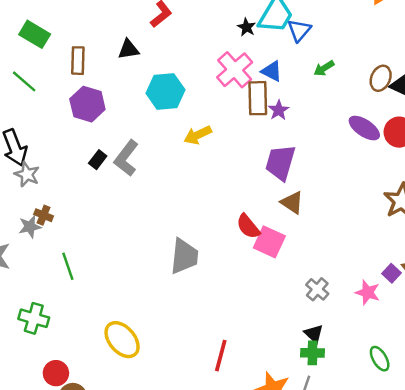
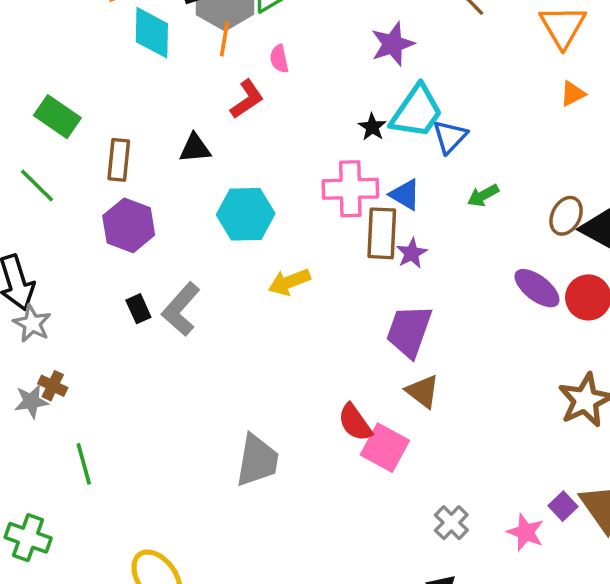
pink cross: (235, 70) -> (350, 189), turned 36
black rectangle: (98, 160) -> (138, 309), turned -66

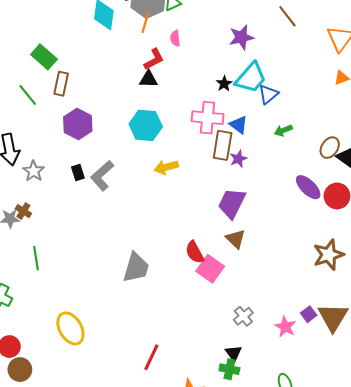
black triangle: (195, 148) -> (148, 79), moved
brown rectangle: (119, 160) -> (61, 84), moved
gray star: (32, 324) -> (34, 171), moved

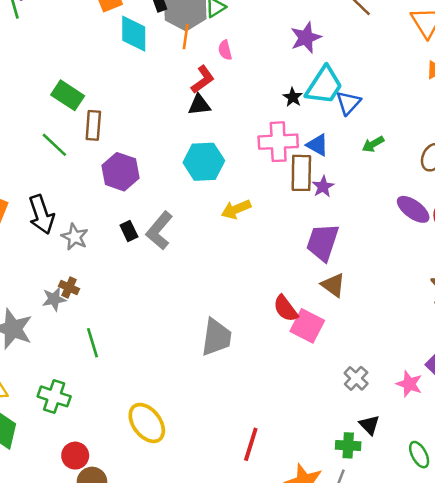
black triangle: (234, 353) -> (369, 425), moved

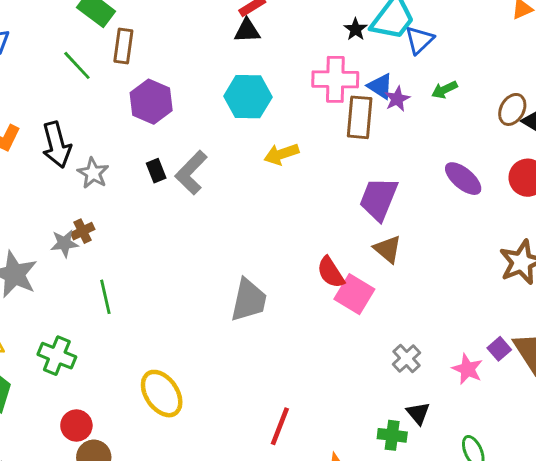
purple star: (323, 187) -> (397, 99), moved
purple ellipse: (413, 209) -> (463, 179), moved
brown cross: (69, 287) -> (83, 231), turned 36

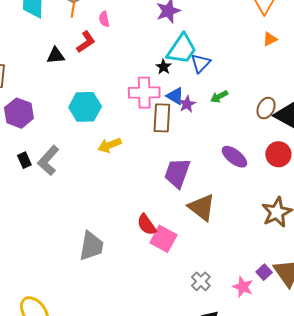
black star: (356, 29) -> (164, 67), moved
black triangle: (247, 31) -> (56, 56), moved
brown triangle: (388, 249) -> (202, 207), moved, size x1.4

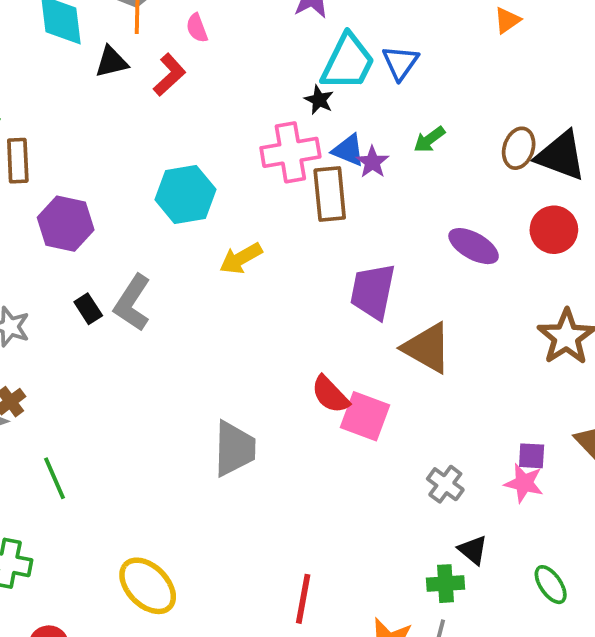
black triangle: (56, 56) -> (111, 62), moved
blue triangle: (201, 63) -> (400, 63), moved
purple square: (264, 272) -> (532, 456), moved, turned -35

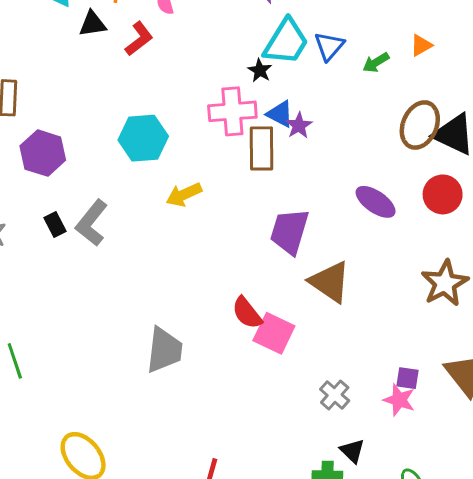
orange triangle: (507, 20) -> (421, 45), moved
green arrow: (429, 139) -> (376, 63), moved
brown ellipse: (519, 148) -> (420, 125), size x1.4

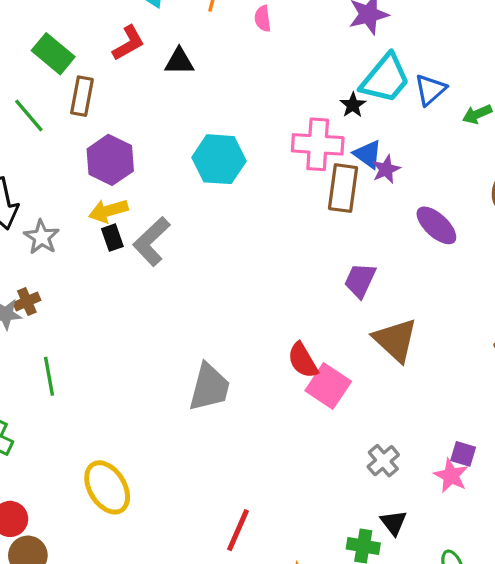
black triangle: (93, 24) -> (179, 61), moved
red L-shape: (139, 39) -> (128, 43), moved
yellow arrow: (184, 195) -> (108, 211), moved
purple ellipse: (376, 202) -> (436, 225), moved
purple trapezoid: (290, 231) -> (360, 280), size x0.7

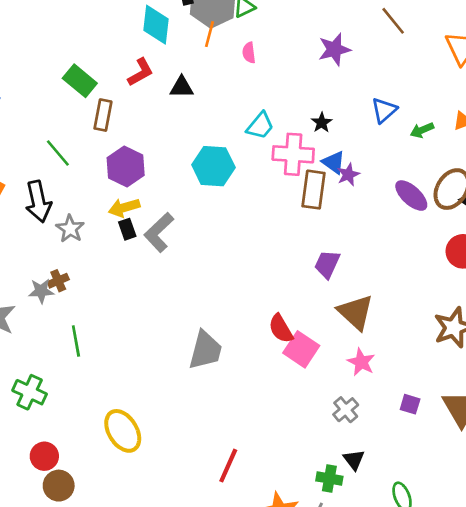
cyan trapezoid: (385, 79) -> (260, 126), moved, size x0.7
green line: (29, 116) -> (58, 153), moved
purple ellipse: (436, 225) -> (411, 196), moved
pink star: (451, 476) -> (361, 362), moved

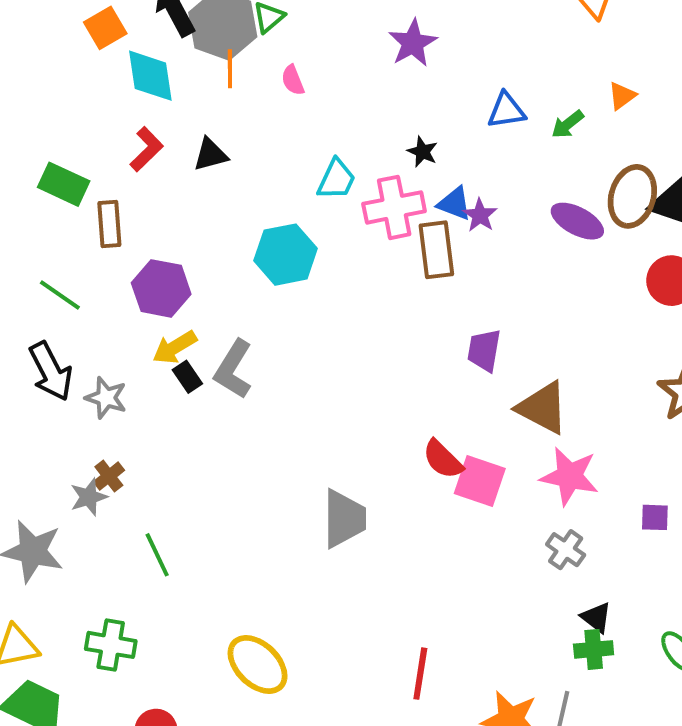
blue triangle: (384, 110) -> (506, 111), turned 48
pink star: (361, 362) -> (569, 476), size x1.4
green cross: (329, 479) -> (594, 649), moved

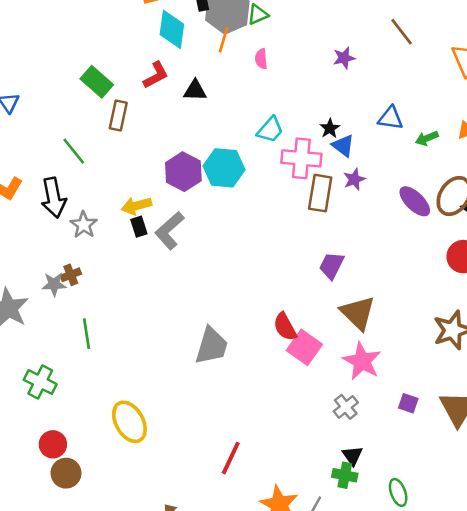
purple star: (413, 43) -> (344, 58), size x0.7
blue triangle: (454, 204) -> (343, 146), moved
purple hexagon: (161, 288) -> (183, 172), moved

